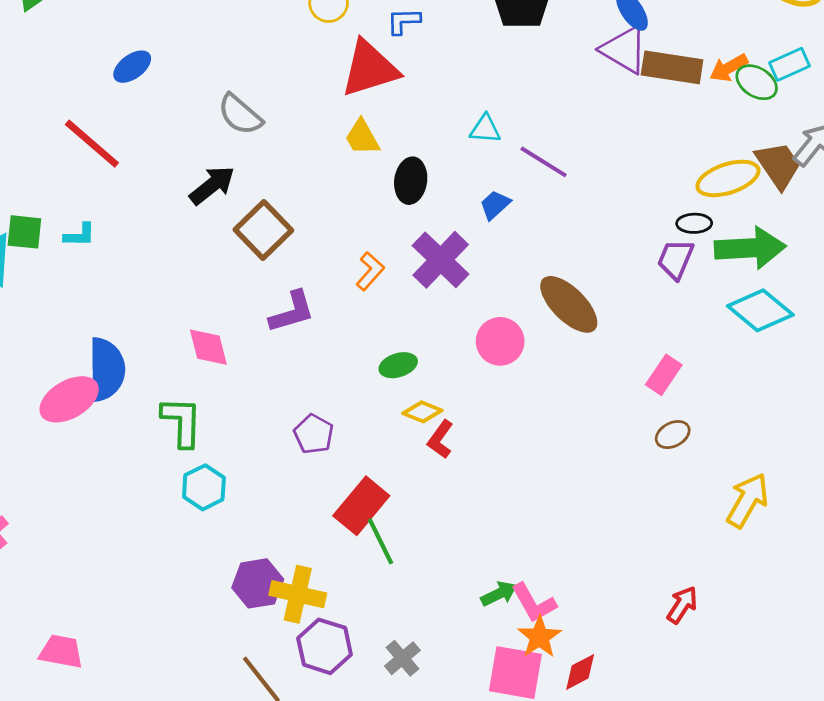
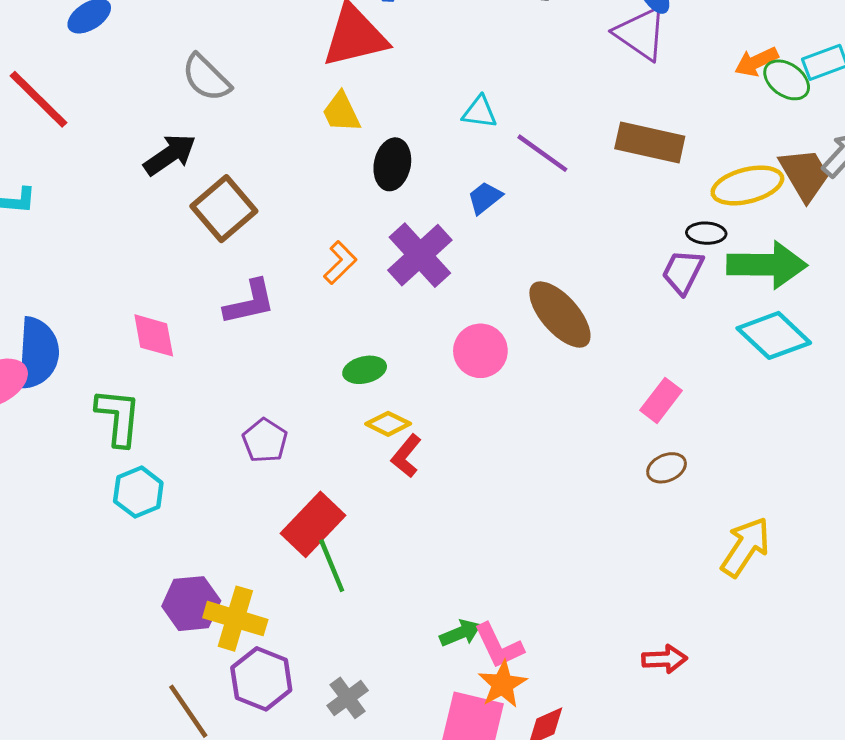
brown rectangle: (672, 67) -> (650, 142), moved
red arrow: (682, 605) -> (664, 659), turned 51

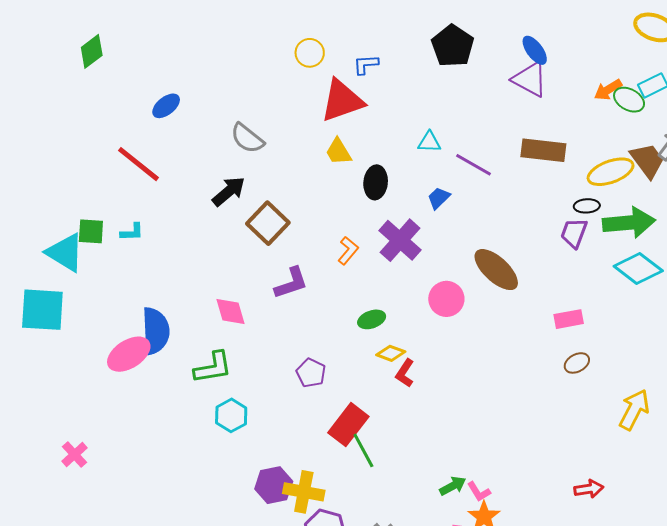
pink rectangle: (661, 400) -> (569, 319), turned 48
green L-shape: (118, 417) -> (213, 368), turned 81
pink L-shape: (499, 646) -> (479, 492), size x0.7

